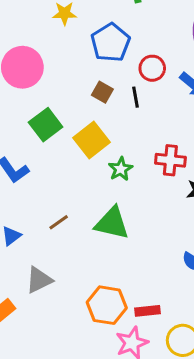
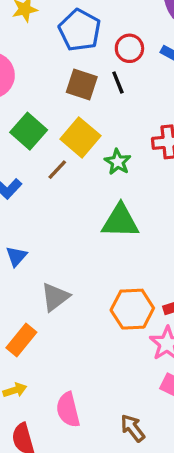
brown square: (102, 92) -> (82, 84), size x1.4
brown line: (59, 222) -> (57, 170), moved

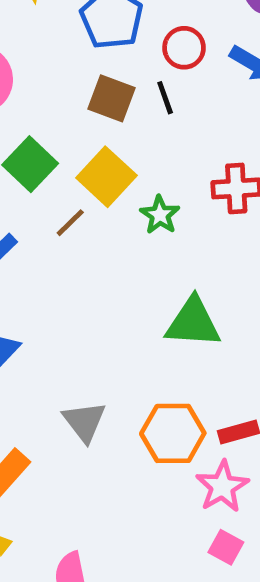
green triangle: (120, 221) -> (193, 323), moved
gray triangle: (55, 297) -> (84, 422), moved, turned -32

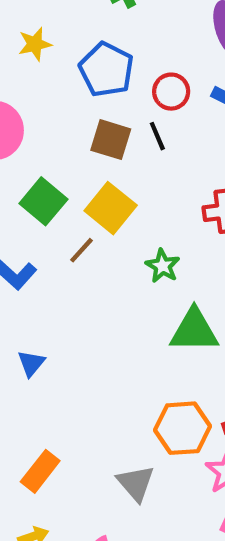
green star: (160, 215) -> (163, 266), moved
gray triangle: (84, 422) -> (136, 483), moved

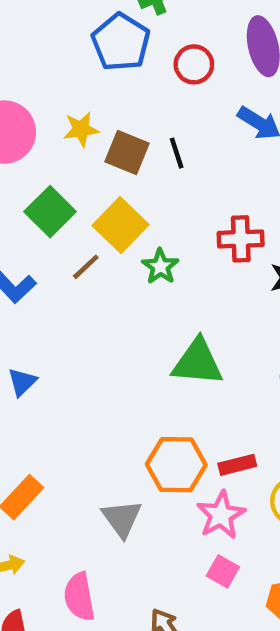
yellow star: (35, 44) -> (81, 129), moved
blue pentagon: (106, 70) -> (121, 42), moved
red circle: (171, 92) -> (194, 64), moved
green star: (163, 266) -> (160, 267), moved

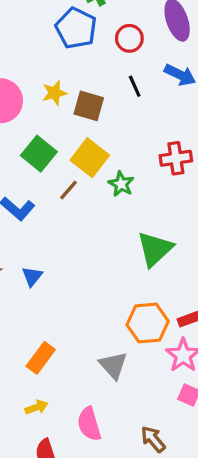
black line: (177, 153) -> (135, 86), moved
green triangle: (198, 362) -> (155, 249), turned -42

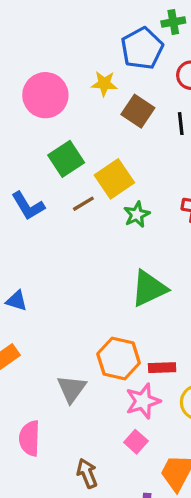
yellow star: (54, 93) -> (104, 84), moved
brown square: (89, 106) -> (138, 111), moved
blue triangle: (32, 276) -> (17, 301), moved, turned 50

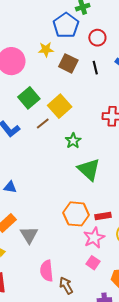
green star: (137, 215) -> (73, 141), moved
green triangle: (149, 289) -> (89, 169), turned -45
gray triangle: (72, 389) -> (29, 235), moved
pink semicircle: (30, 438) -> (47, 271), moved

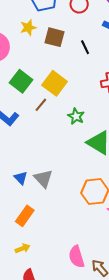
black line: (95, 68) -> (85, 47), moved
blue triangle: (10, 187) -> (21, 178), turned 48
gray triangle: (29, 235) -> (43, 178), moved

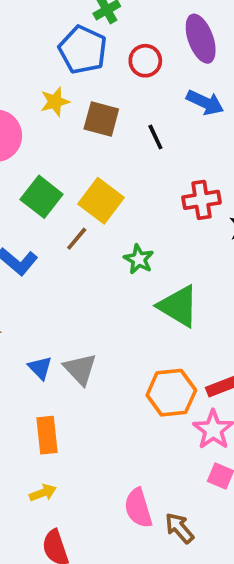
orange rectangle: (25, 216) -> (47, 435), turned -42

